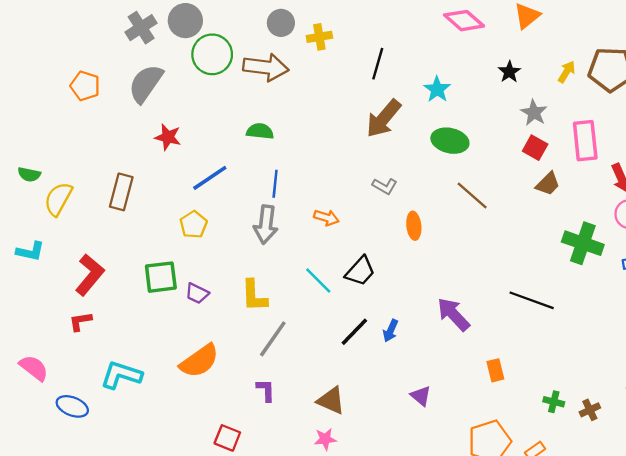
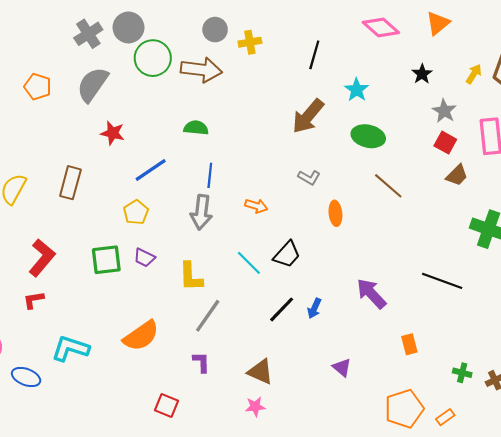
black line: (378, 64) -> (314, 55), moved
purple trapezoid: (197, 293) -> (144, 258), moved

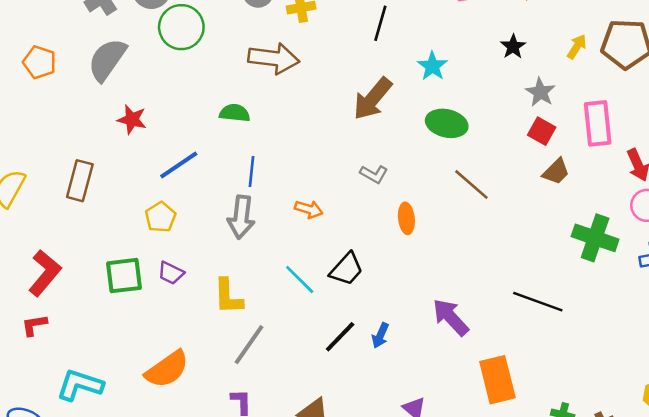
brown arrow: (201, 70) -> (274, 58), moved
orange rectangle: (409, 344) -> (497, 380), size x1.8

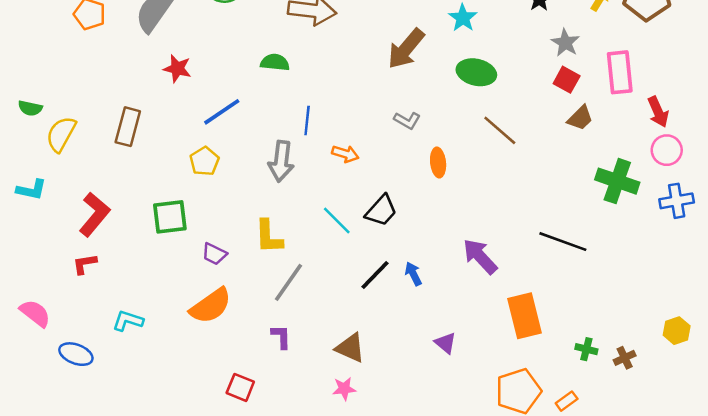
blue line: (252, 172) -> (307, 120), moved
purple trapezoid: (171, 273) -> (214, 254), moved
blue arrow: (380, 335) -> (413, 274), turned 130
cyan L-shape: (80, 385) -> (128, 321), size x0.7

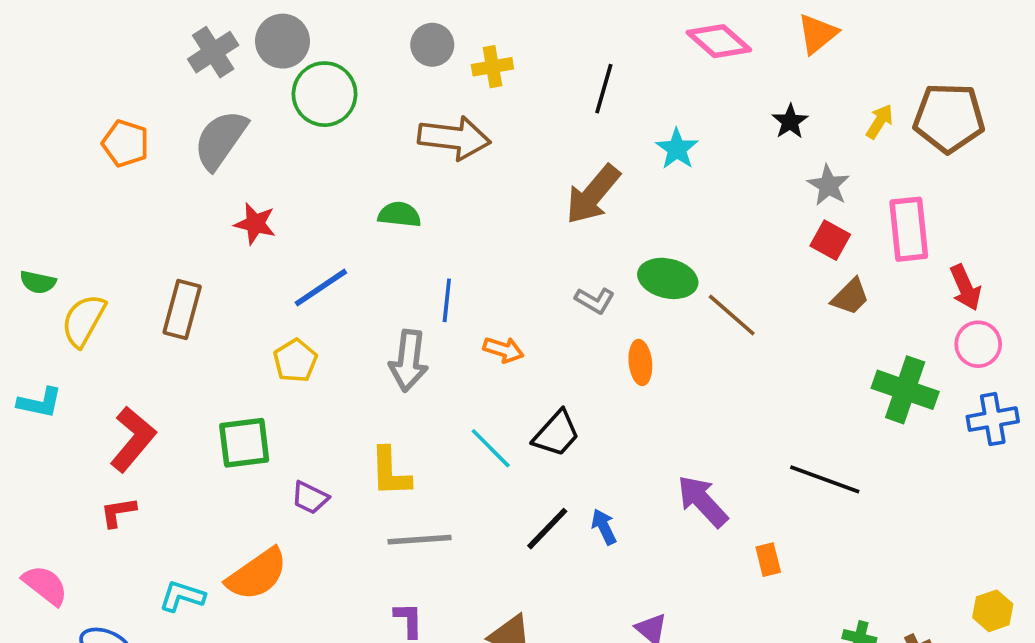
green ellipse: (476, 72) -> (668, 278), moved
gray line: (289, 282) -> (419, 540), turned 51
orange semicircle: (211, 306) -> (257, 574), moved
orange rectangle: (525, 316) -> (768, 560), moved, size x0.5

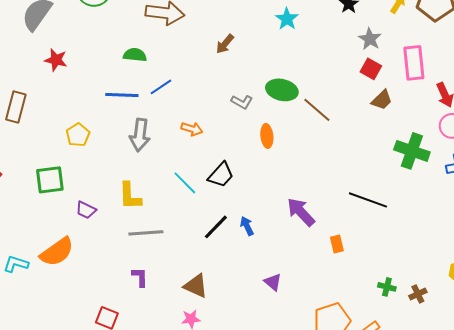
brown arrow: (593, 194) -> (225, 44), moved, size x0.6
blue line: (321, 288) -> (122, 95), moved, turned 36
blue line: (447, 300) -> (161, 87), moved, turned 50

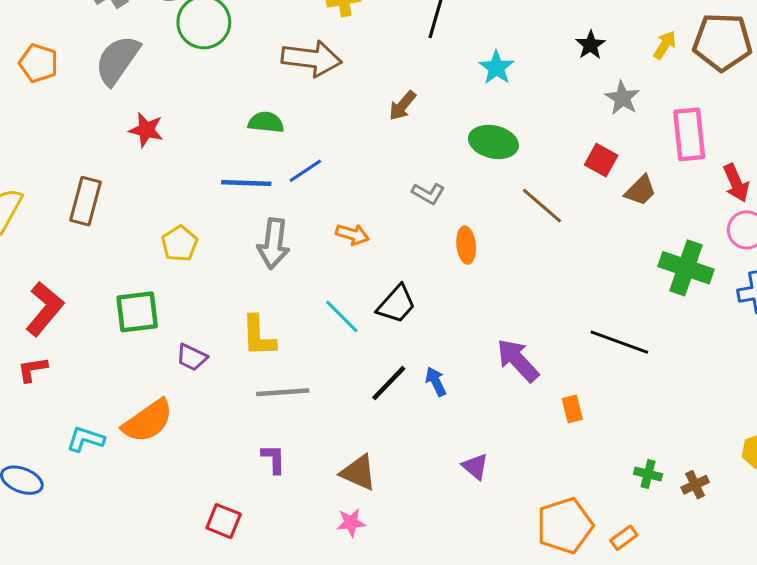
red square: (371, 69) -> (601, 160), moved
green ellipse: (282, 90) -> (493, 142), moved

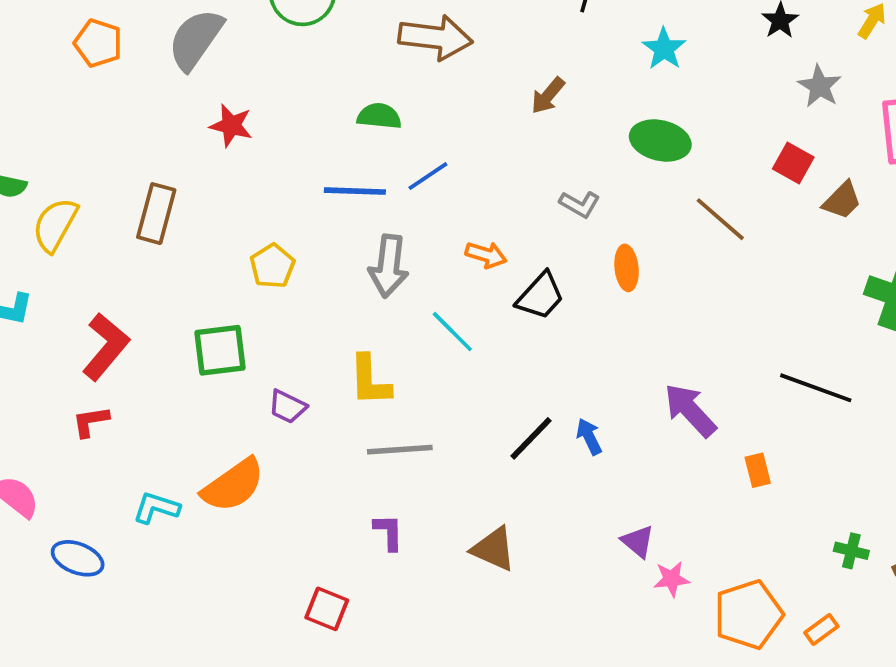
black trapezoid: (396, 304) -> (540, 296), moved
cyan line: (342, 316) -> (452, 332), moved
pink star: (351, 523) -> (672, 579), moved

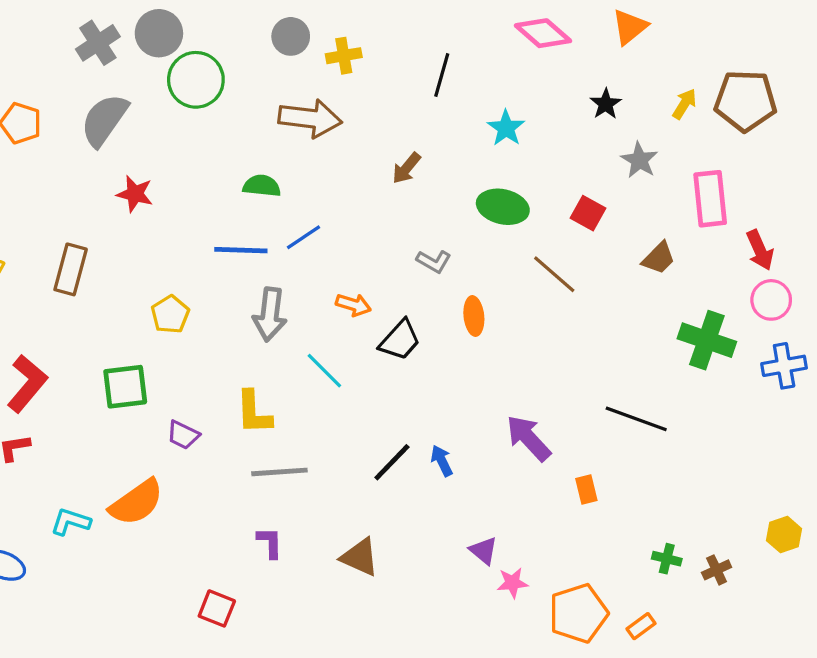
red square: (793, 163) -> (588, 213), moved

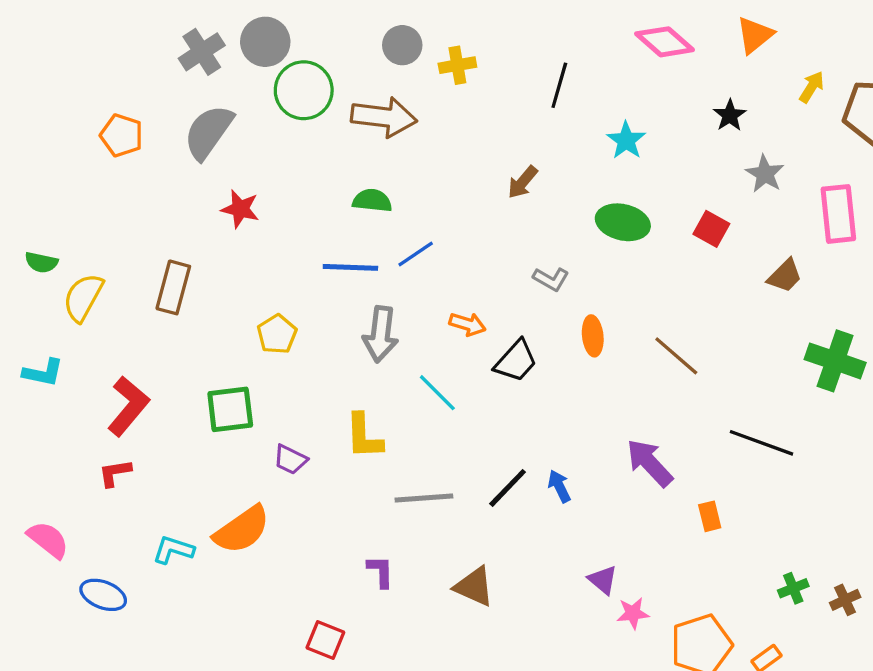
yellow arrow: (684, 104) -> (812, 87), moved
brown arrow: (310, 118) -> (384, 117), moved
brown line: (554, 274) -> (676, 356), moved
gray line: (279, 472) -> (424, 498), moved
green cross: (667, 559) -> (793, 588), turned -36

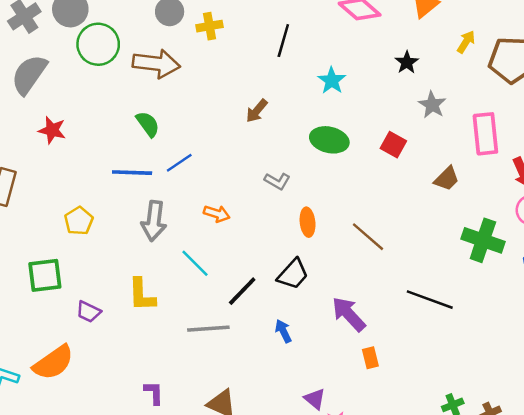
green semicircle: (372, 201) -> (148, 124), turned 48
black trapezoid: (516, 361) -> (293, 274), moved
black line: (508, 488) -> (242, 291), moved
gray line: (424, 498) -> (208, 329), moved
orange rectangle: (710, 516) -> (370, 358), moved

